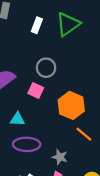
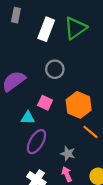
white rectangle: (37, 25) -> (46, 29), size x1.5
pink square: (36, 91) -> (45, 103), moved
purple ellipse: (27, 144) -> (36, 142), turned -60

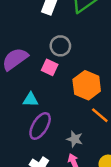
pink square: (45, 103) -> (50, 67), moved

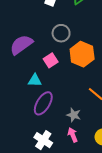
pink square: (50, 67) -> (51, 60), moved, turned 32
orange hexagon: (87, 85) -> (82, 54), moved

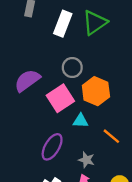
pink square: (51, 60) -> (60, 98), size x1.6
cyan triangle: (35, 80) -> (81, 121), moved

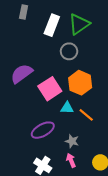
gray circle: (72, 68) -> (69, 51), moved
orange line: (111, 136) -> (86, 115), moved
purple ellipse: (52, 147) -> (43, 130), turned 30

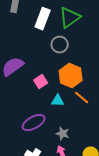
pink square: (50, 89) -> (41, 82), size x0.6
orange line: (86, 115) -> (82, 98), moved

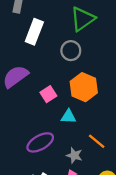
white rectangle: (43, 19) -> (34, 32), moved
orange line: (82, 98) -> (97, 141), moved

